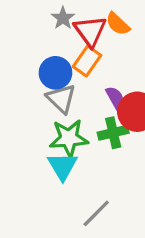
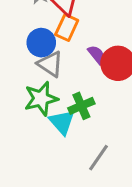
green cross: (113, 133) -> (81, 106), moved
green star: (69, 138) -> (41, 99), moved

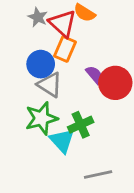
gray line: (99, 158) -> (98, 174), turned 44

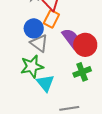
purple semicircle: (95, 75) -> (71, 38), size x1.5
green cross: (81, 125) -> (82, 72), moved

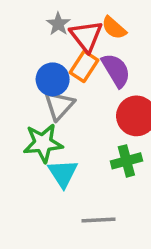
purple semicircle: (71, 38) -> (116, 70), moved
gray triangle: (39, 43) -> (59, 105), turned 30

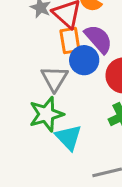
orange rectangle: (84, 66) -> (70, 41), turned -32
blue circle: (53, 79) -> (84, 60), moved

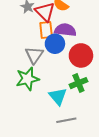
purple semicircle: (98, 39) -> (65, 30), turned -45
cyan triangle: (69, 137) -> (58, 96), moved

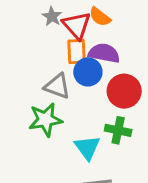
gray triangle: (34, 55) -> (57, 86), turned -48
green cross: (78, 83) -> (118, 130), turned 30

